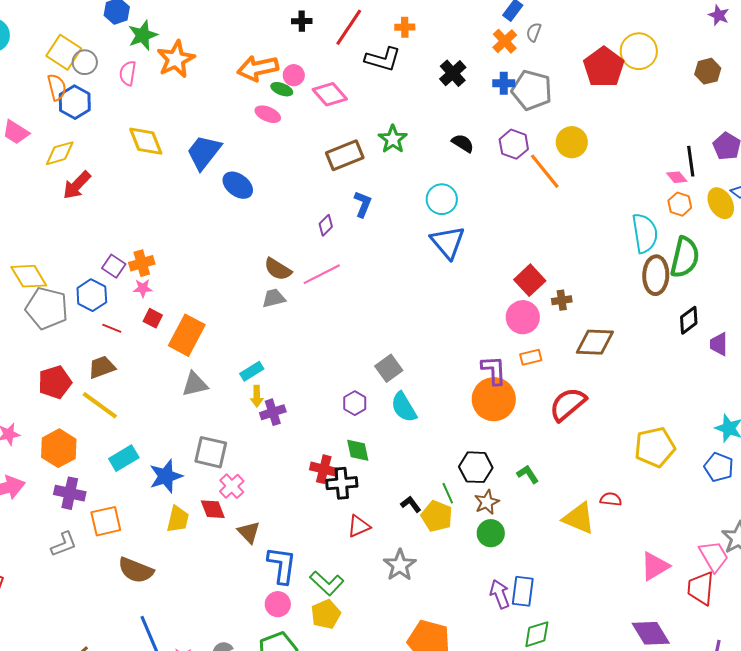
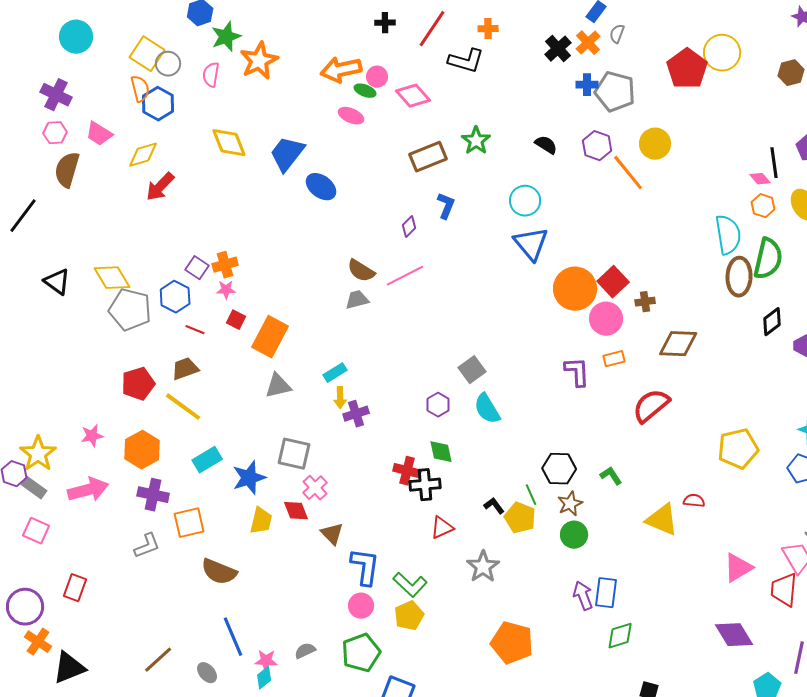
black cross: (453, 73) -> (558, 49), moved
orange circle: (494, 399) -> (575, 289), moved

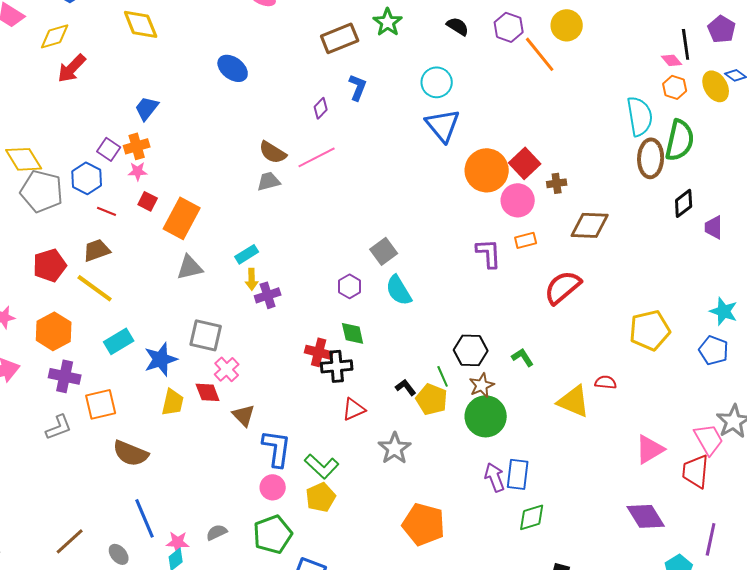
blue trapezoid: (287, 154) -> (147, 108), moved, size x0.7
green circle: (574, 535) -> (486, 416), size x1.5

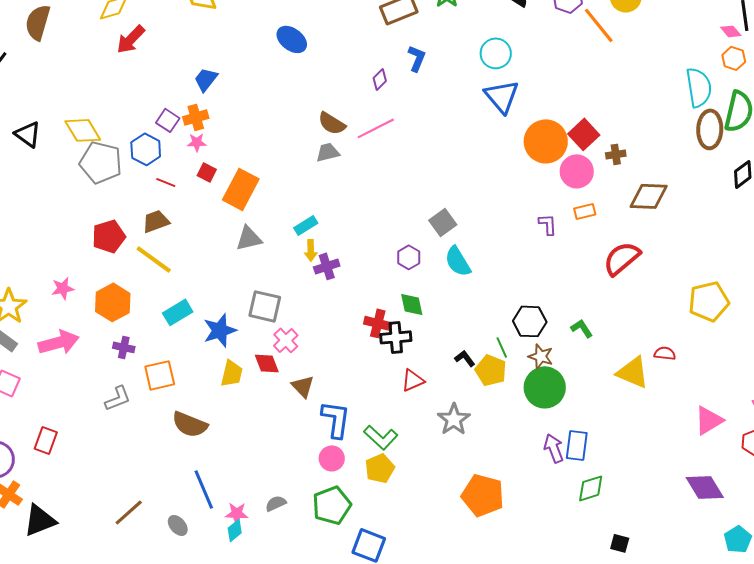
purple L-shape: (489, 253) -> (548, 224), size x0.7
purple cross: (65, 376) -> (124, 347), size x0.7
brown star: (482, 385) -> (541, 356), turned -30

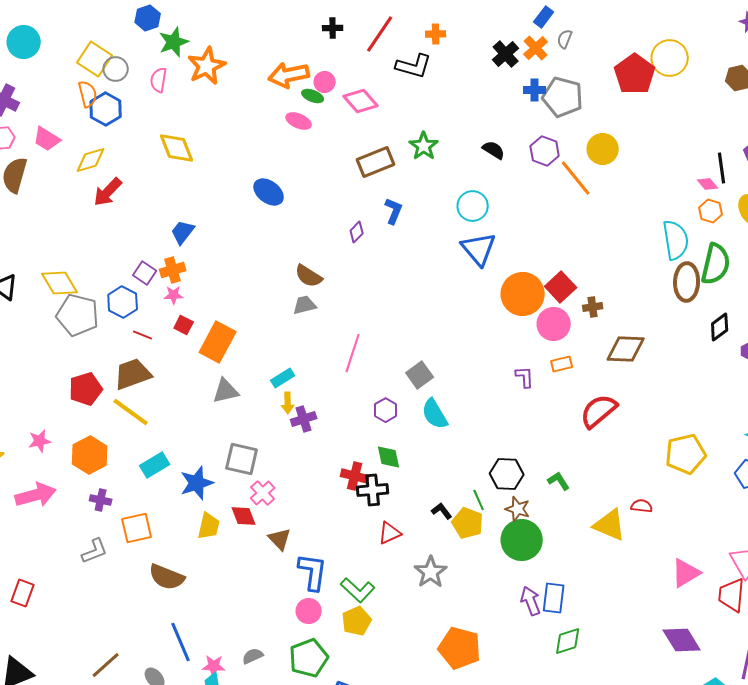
pink line: (376, 128) -> (353, 353), moved, turned -45
brown trapezoid: (156, 221) -> (133, 374), size x1.4

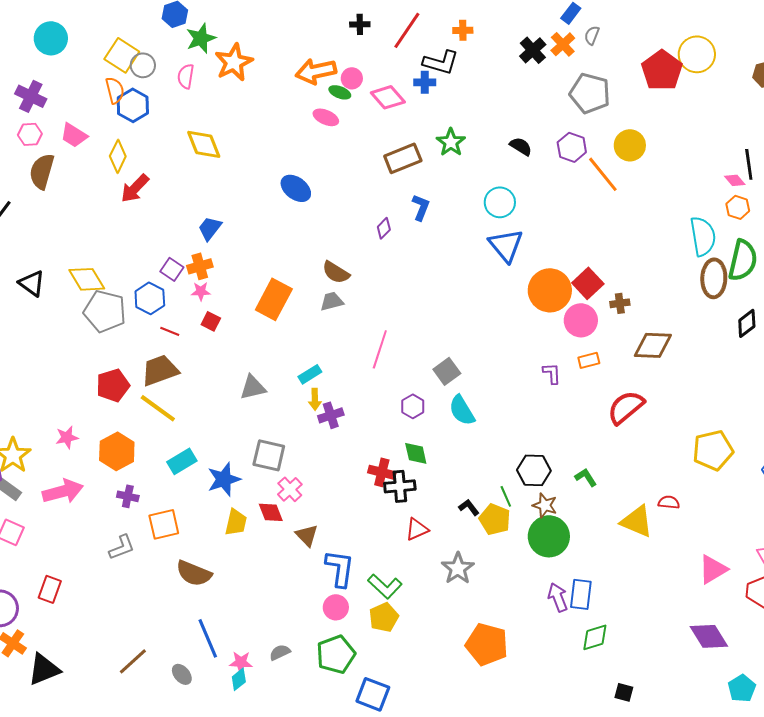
blue cross: (535, 90) -> (425, 82), moved
yellow diamond: (91, 160) -> (118, 156), turned -48
orange rectangle: (218, 342) -> (274, 299), moved

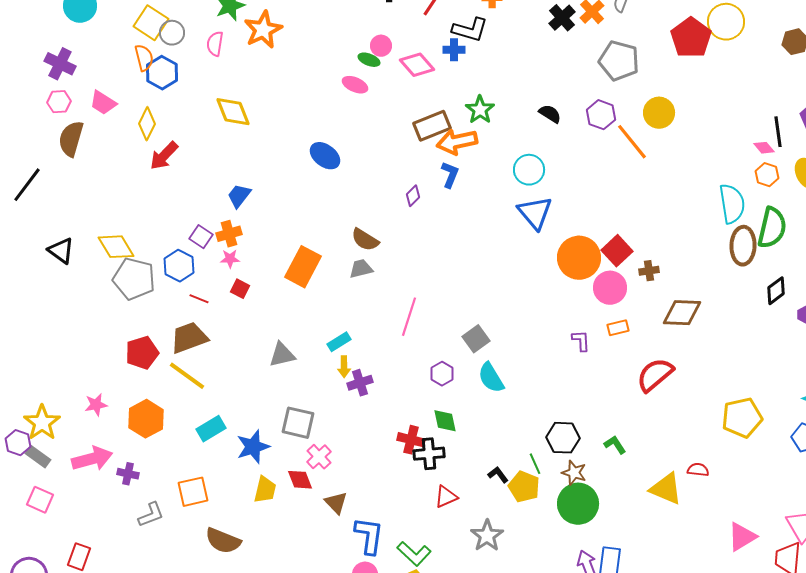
orange arrow: (316, 71) -> (457, 142), moved
purple cross: (128, 496) -> (128, 474), moved

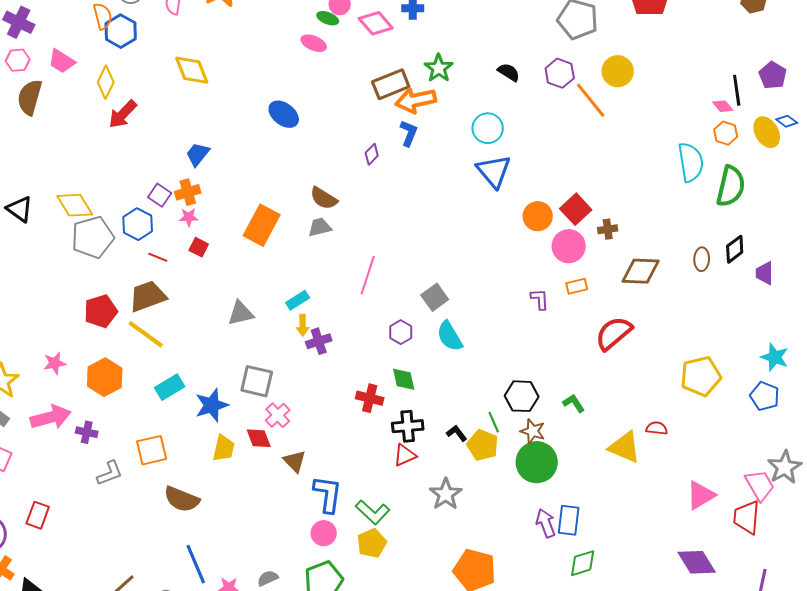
brown ellipse: (743, 246) -> (702, 259), moved, size x0.6
orange circle: (579, 258) -> (538, 216), size x0.7
gray pentagon: (134, 279) -> (93, 237), turned -30
black cross: (429, 454) -> (408, 426), moved

